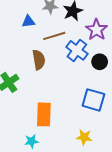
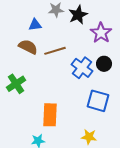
brown line: (54, 36) -> (55, 51), moved
blue cross: (77, 50) -> (82, 68), moved
brown semicircle: (39, 60) -> (28, 47), moved, turned -54

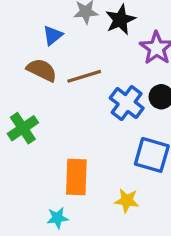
blue triangle: (35, 25) -> (53, 35), turned -32
yellow star: (89, 137) -> (127, 201), moved

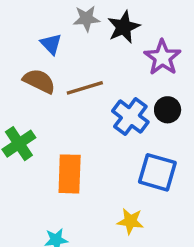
blue triangle: (53, 35) -> (51, 44), turned -35
orange rectangle: (76, 177) -> (70, 174), moved

